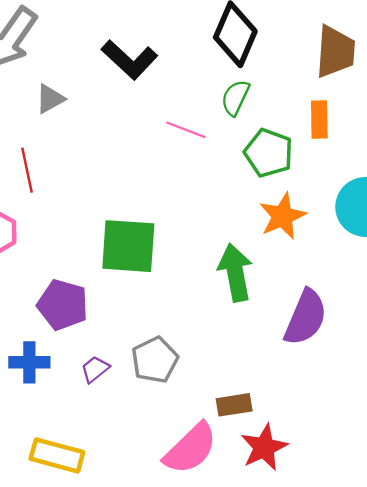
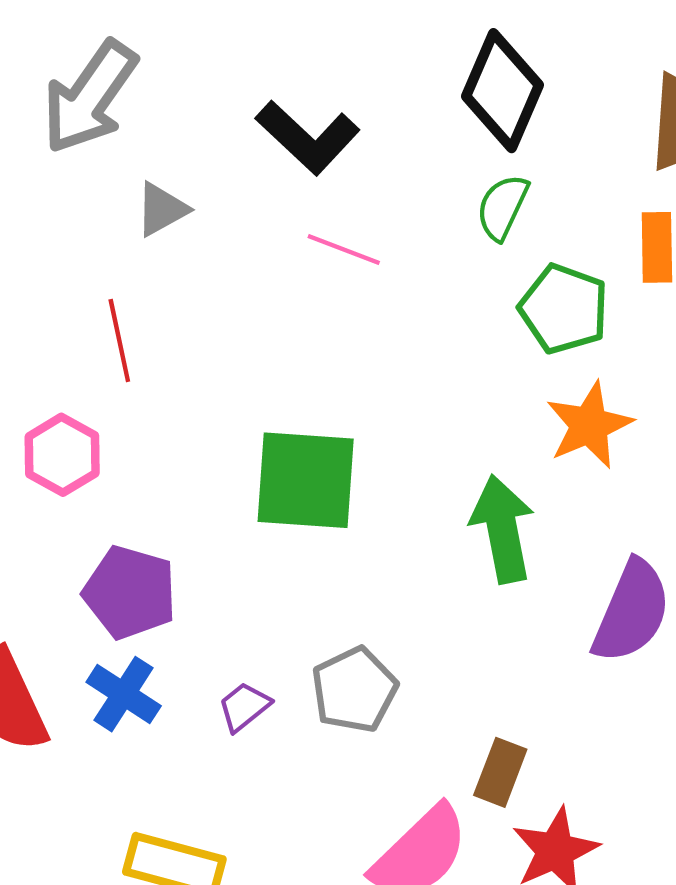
pink line: (186, 130) -> (344, 249), moved
purple pentagon: (63, 305) -> (130, 592), moved
blue cross: (29, 362) -> (124, 694), turned 33
brown rectangle: (234, 405) -> (500, 772), turned -60

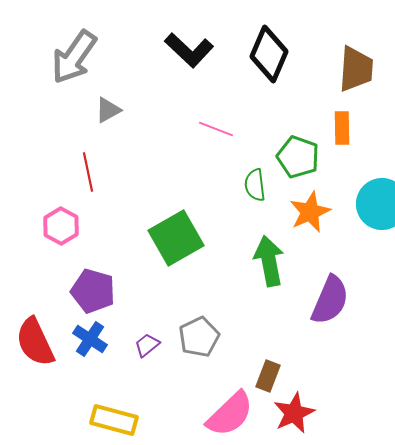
black L-shape: (308, 137) -> (189, 50), moved
green semicircle: (502, 207) -> (255, 185), moved, turned -32
pink line: (344, 249) -> (216, 129), moved
green square: (306, 480) -> (176, 238), turned -34

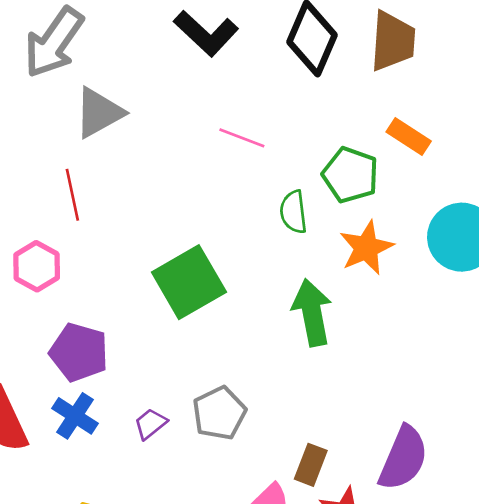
brown trapezoid: (356, 69) -> (393, 41), moved
gray triangle: (108, 110) -> (99, 113), size x1.5
orange rectangle: (342, 128) -> (409, 136), turned -56
purple semicircle: (330, 300) -> (403, 458), moved

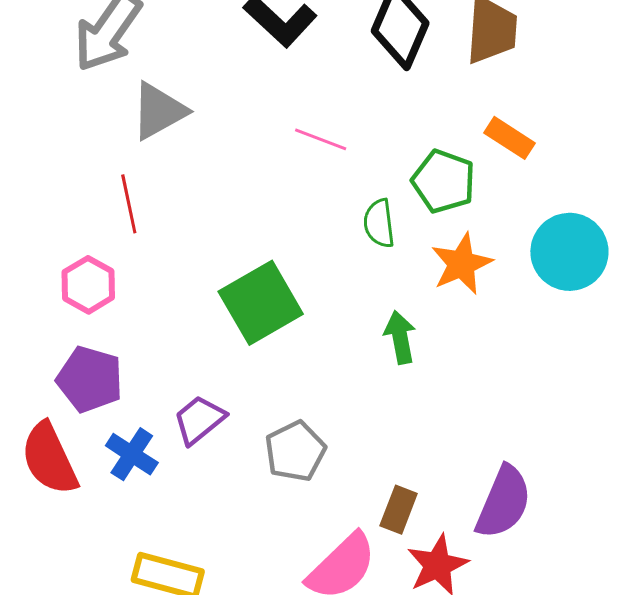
green arrow: (312, 313) -> (400, 337), size x0.7
purple pentagon: (79, 352) -> (90, 379), moved
purple trapezoid: (150, 424) -> (199, 420), moved, size x1.4

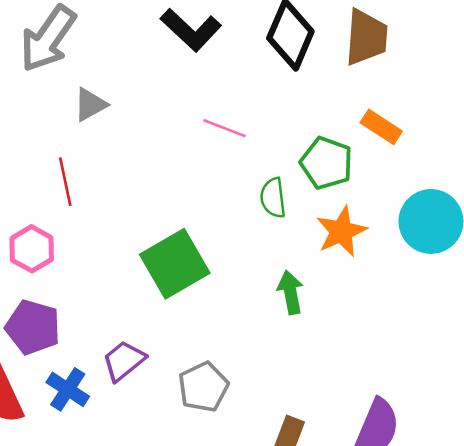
gray triangle: (159, 111) -> (90, 105), size x0.7

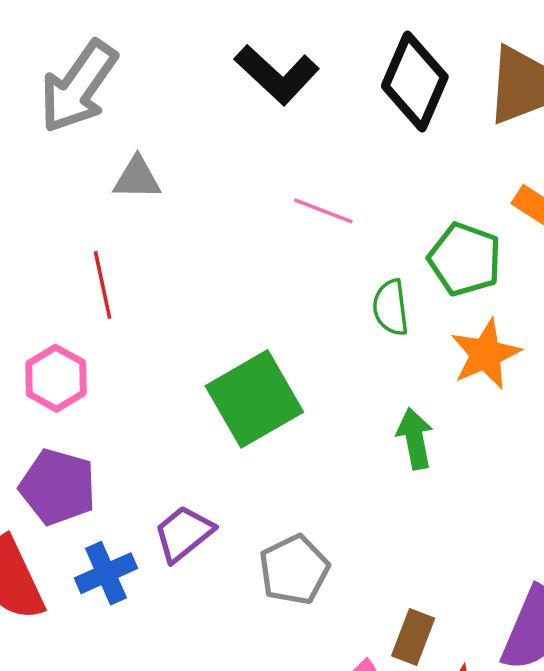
gray triangle: (90, 105) -> (137, 178), turned 30
blue cross: (68, 389) -> (106, 573), turned 33

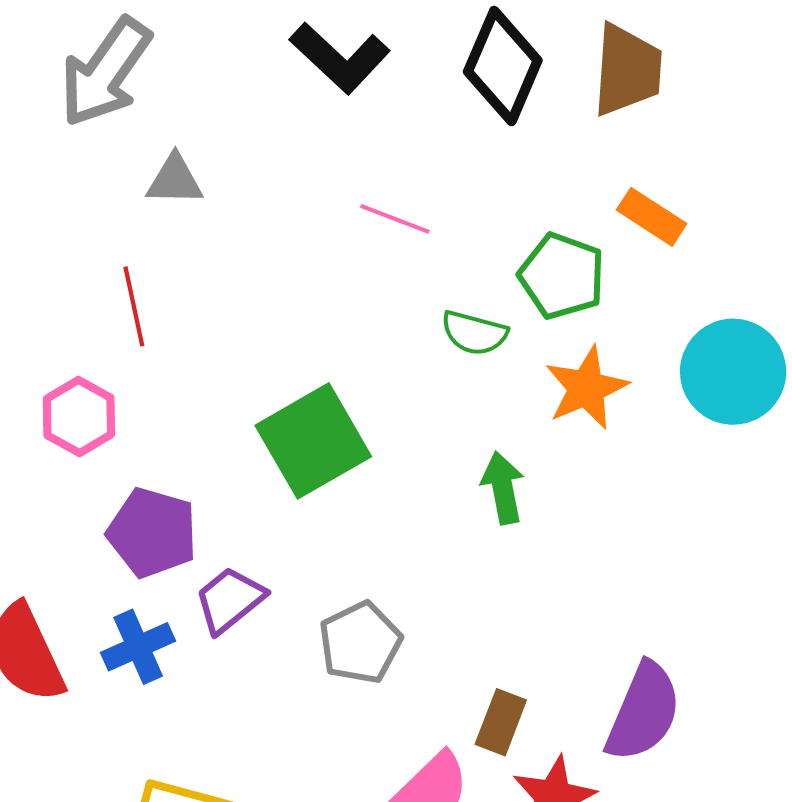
green semicircle: (391, 308) -> (474, 333), turned -68
purple pentagon: (58, 487) -> (152, 533), moved

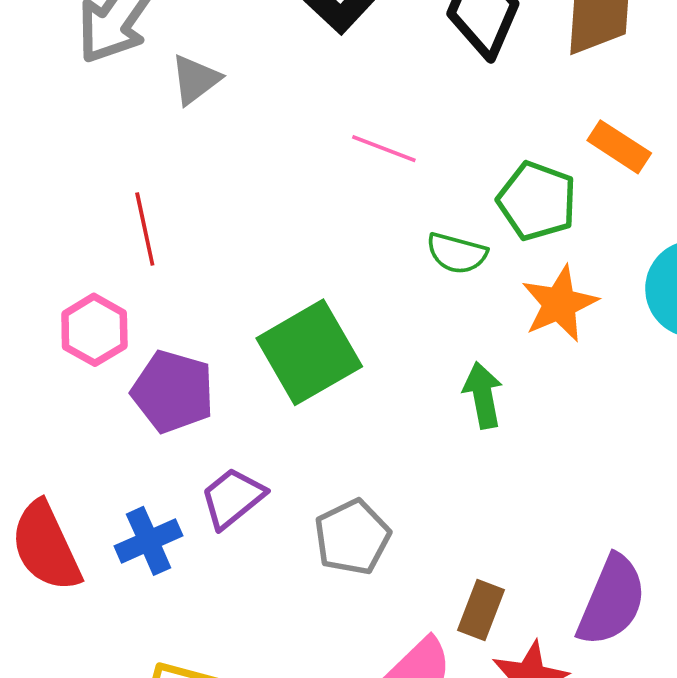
gray triangle: (175, 180) -> (195, 80), moved, turned -38
purple pentagon: (152, 533) -> (173, 391), moved

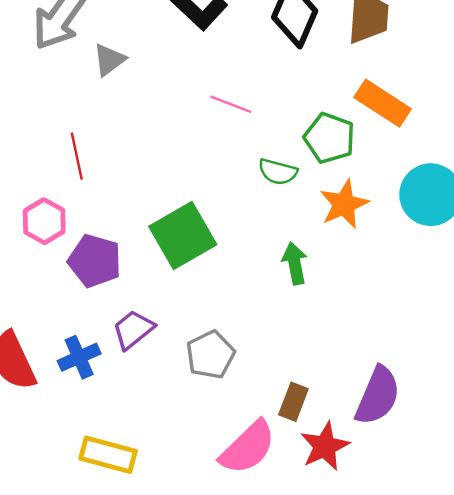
orange rectangle: (619, 147) -> (383, 103), size x1.4

